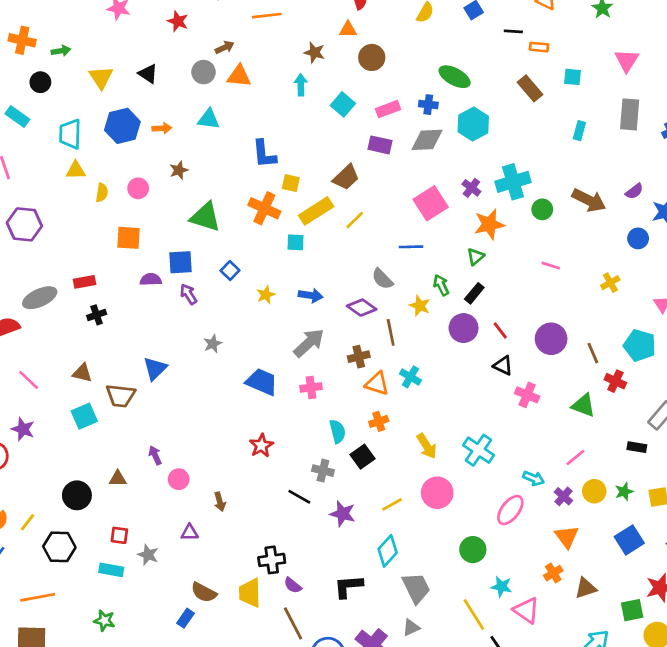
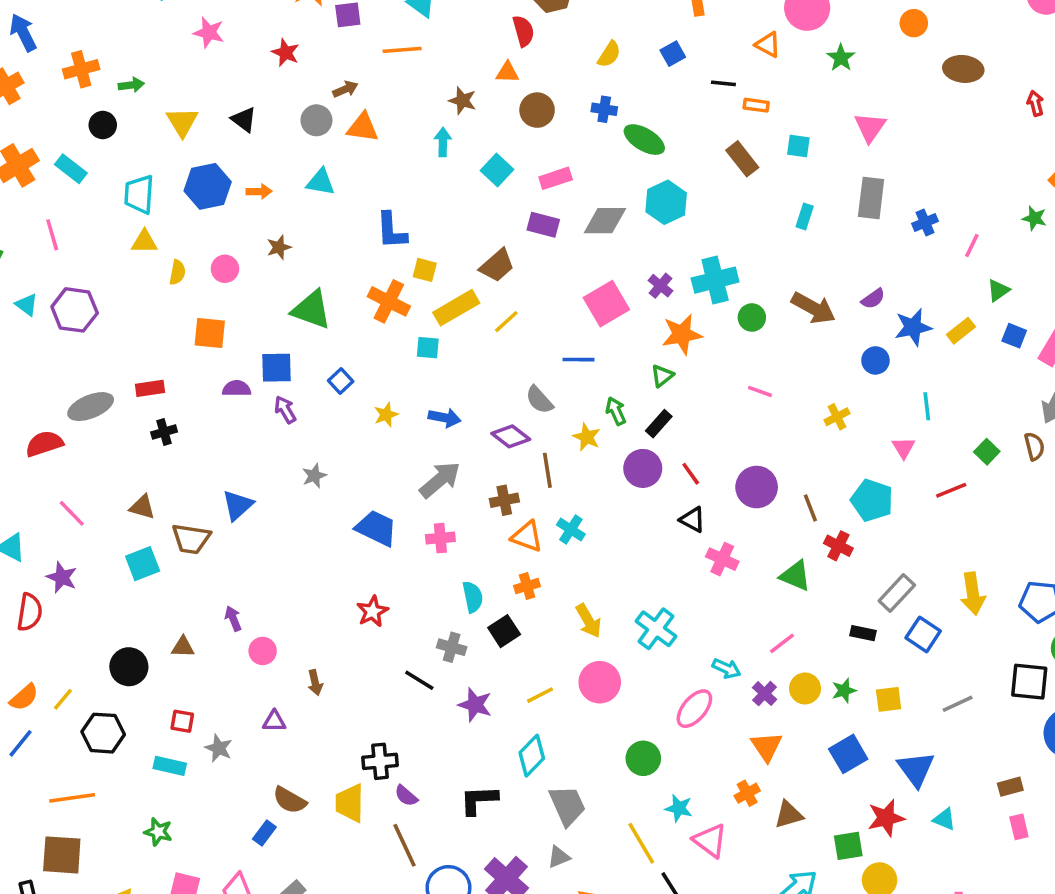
orange cross: (22, 40) -> (81, 69), turned -30
blue cross: (428, 105) -> (604, 109), moved

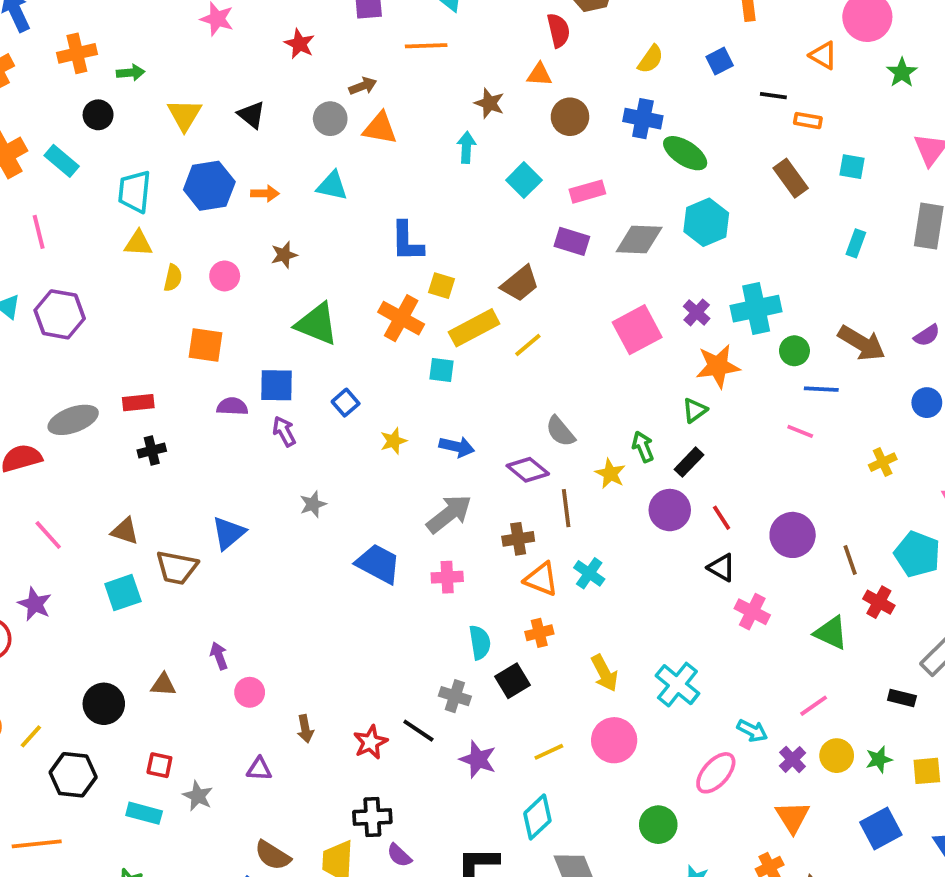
blue cross: (604, 109) -> (643, 119), size x1.4
blue line: (578, 360) -> (821, 389), moved
red star: (372, 611) -> (370, 742), moved

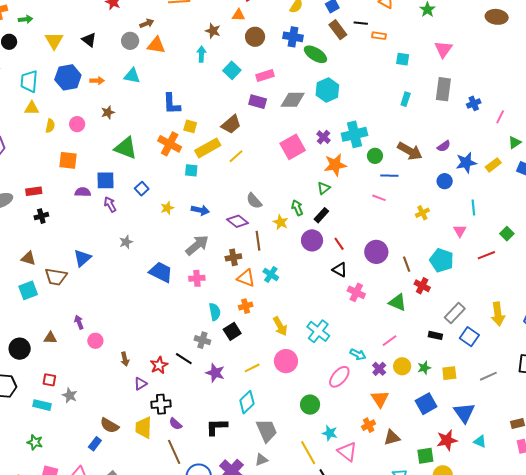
brown rectangle: (791, 178) -> (338, 30), moved
purple triangle: (259, 769) -> (140, 384), moved, turned -32

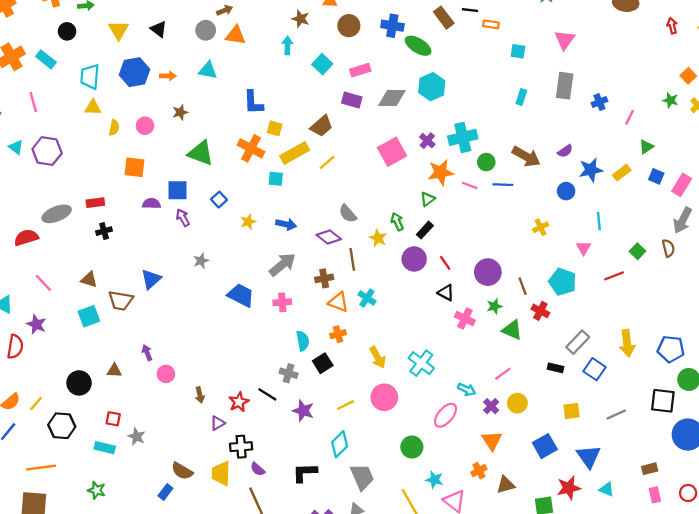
pink line: (379, 198) -> (470, 185), moved
green star: (424, 368) -> (494, 306), moved

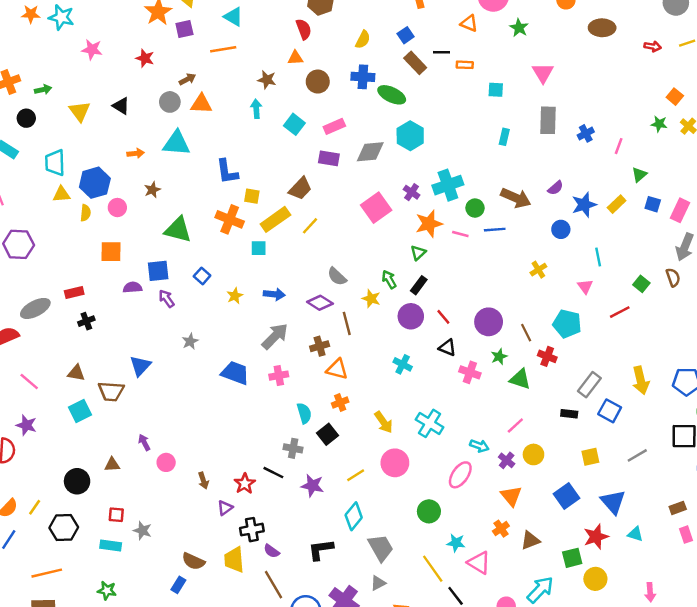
red arrow: (672, 26) -> (653, 46), turned 119
cyan triangle: (208, 70) -> (176, 143), size x1.4
blue hexagon: (135, 72) -> (95, 183), moved
cyan cross: (367, 298) -> (403, 364), moved

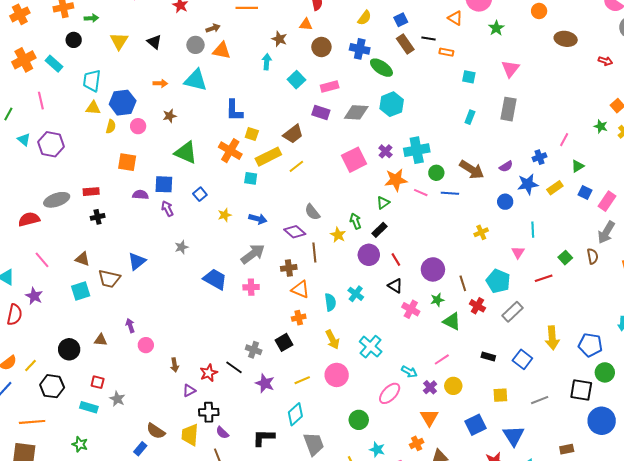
blue cross: (586, 133) -> (540, 157), moved
gray rectangle: (589, 385) -> (513, 312), moved
cyan semicircle: (304, 413) -> (330, 302), moved

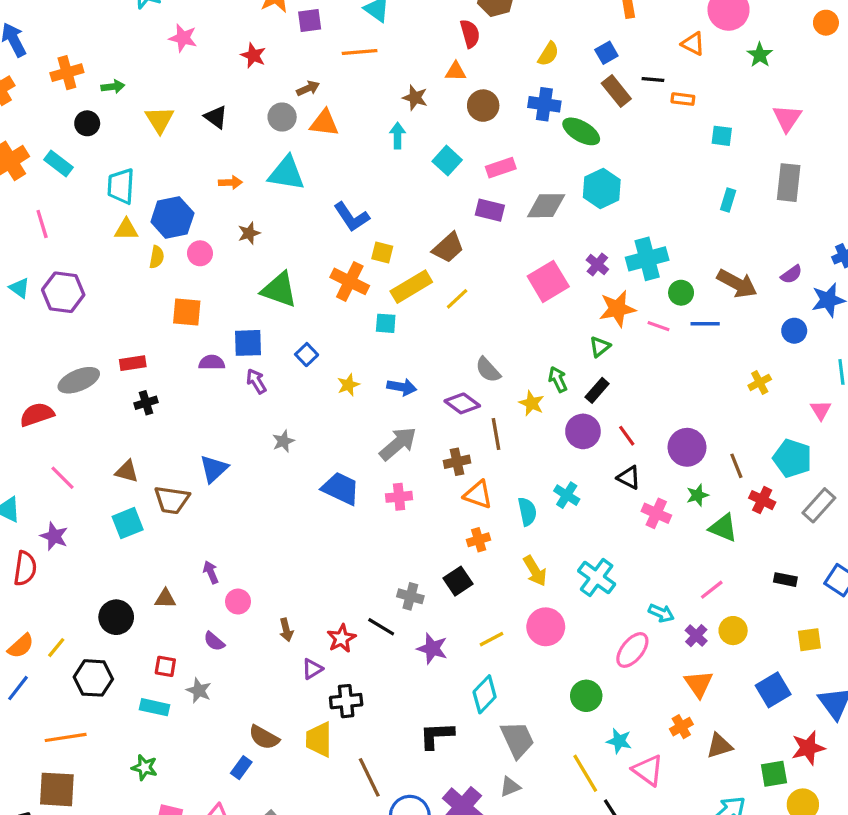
blue L-shape: (234, 110) -> (351, 217), turned -30
purple semicircle: (222, 433) -> (214, 641), moved

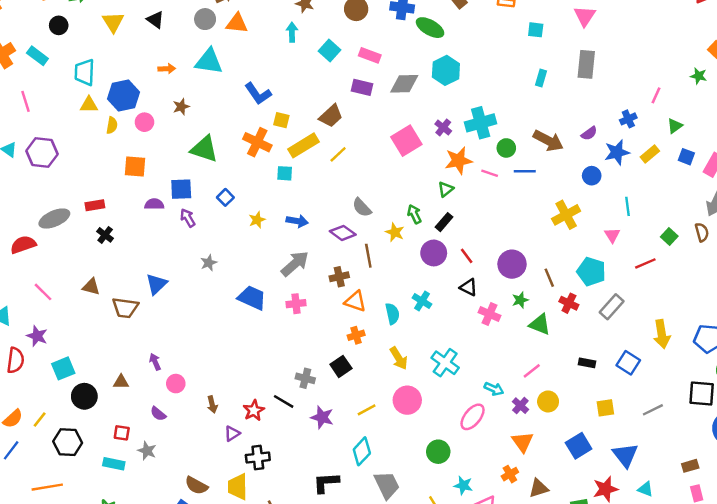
pink rectangle: (501, 168) -> (370, 55), turned 40
yellow cross: (760, 382) -> (566, 215), size x1.6
black cross: (146, 403) -> (105, 235), turned -35
cyan square: (128, 523) -> (63, 368), moved

